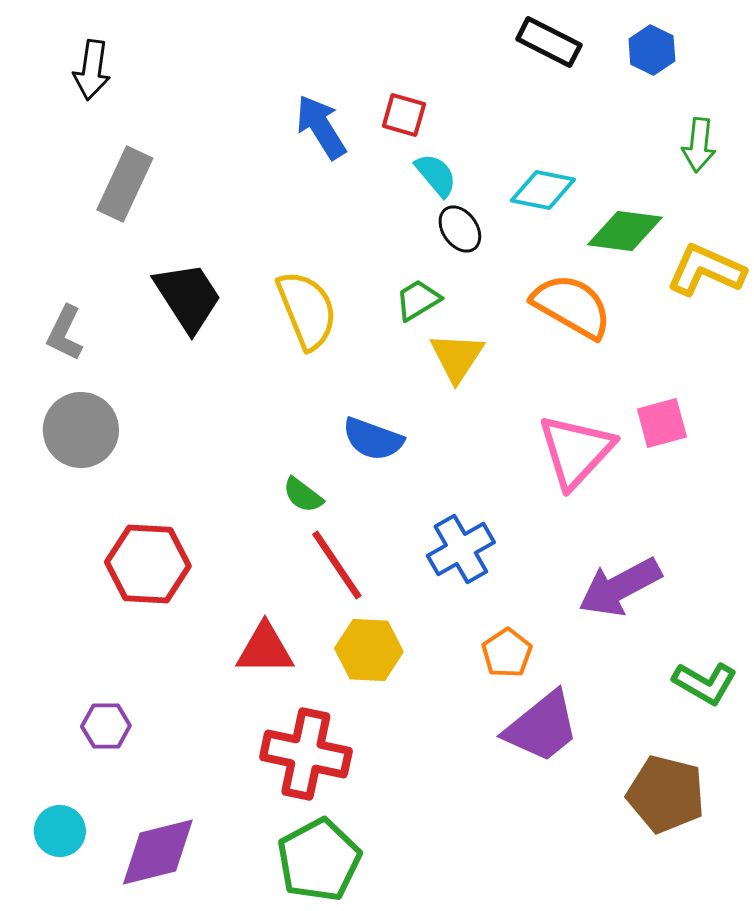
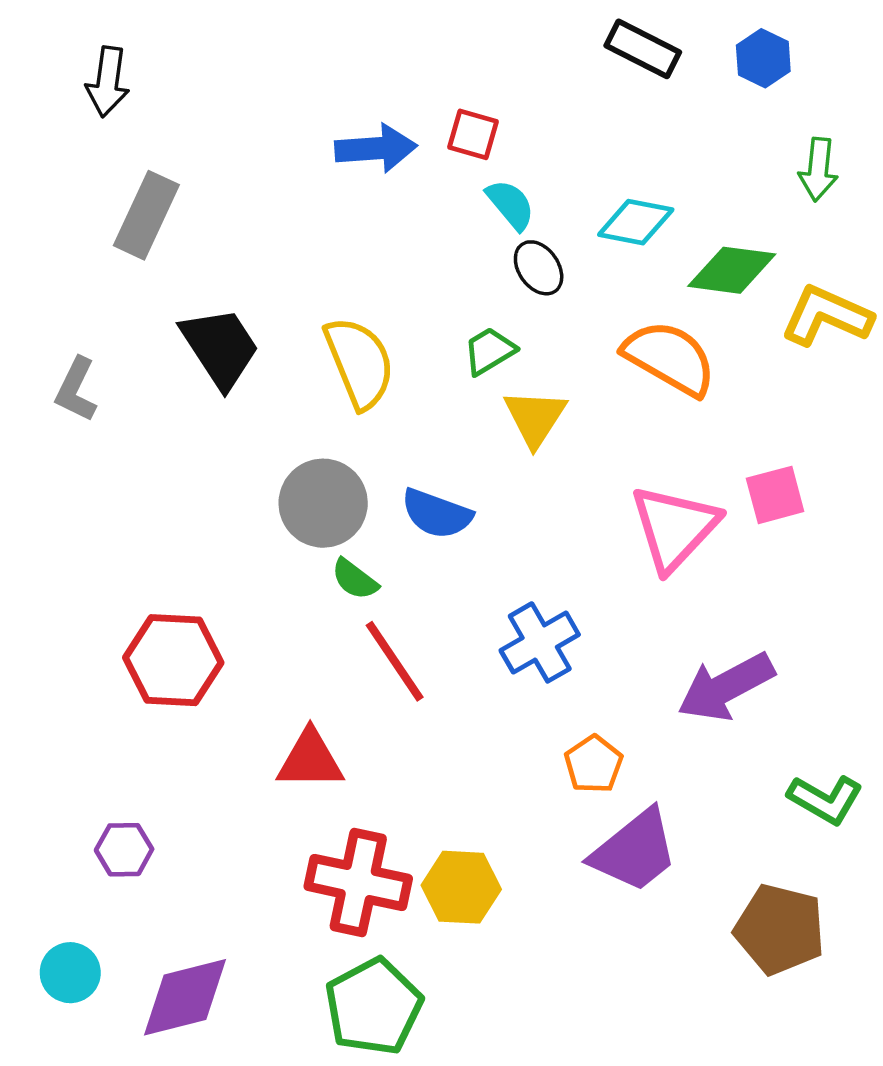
blue arrow: (321, 127) -> (376, 148), turned 118
gray circle: (81, 430) -> (323, 503), moved
yellow hexagon: (369, 650) -> (461, 887), moved

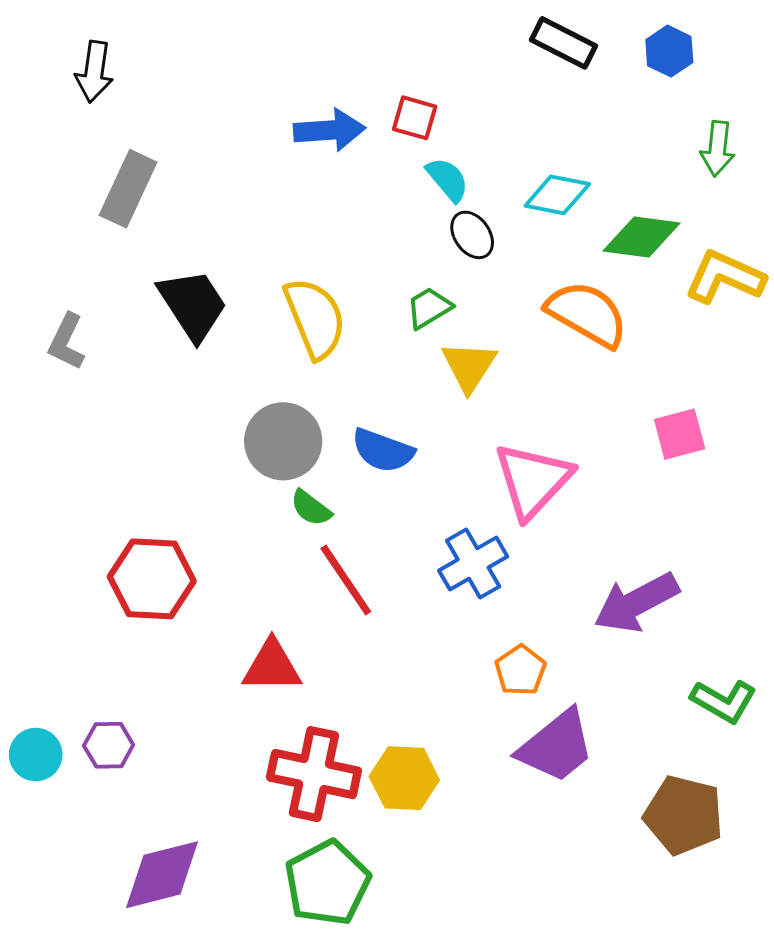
pink triangle: (674, 528) -> (533, 480), moved
cyan circle: (70, 973) -> (36, 755), moved

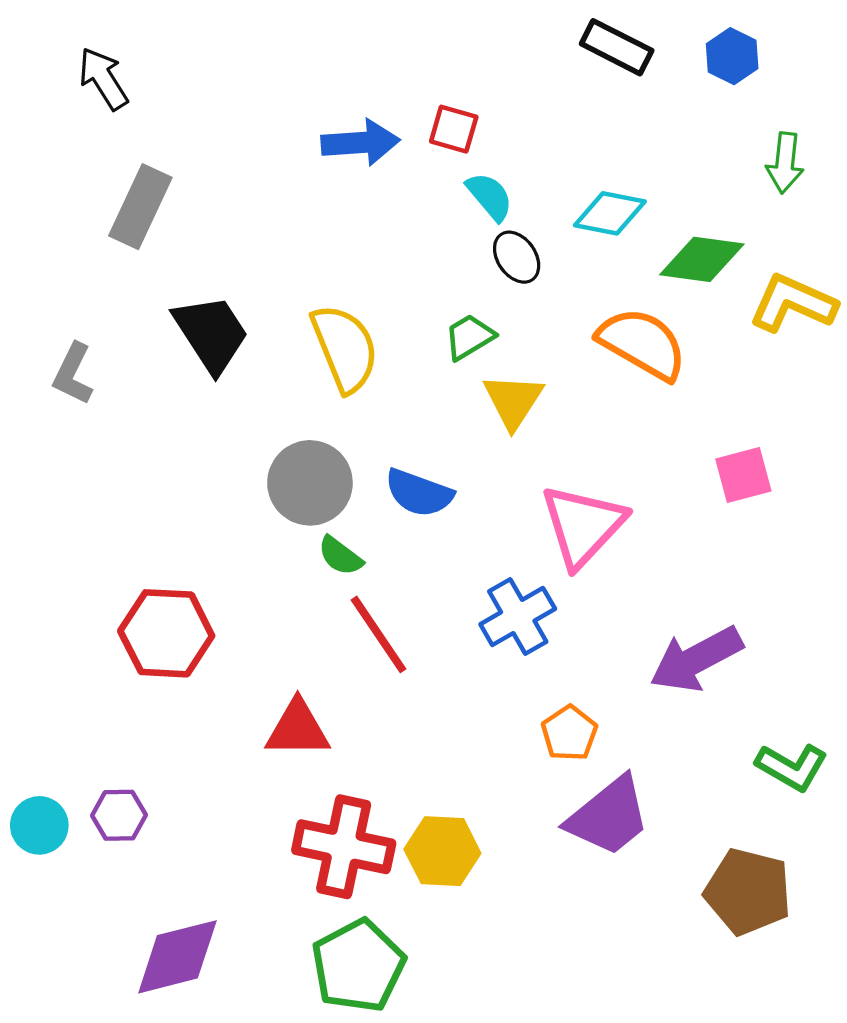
black arrow: (94, 72) -> (103, 79), turned 140

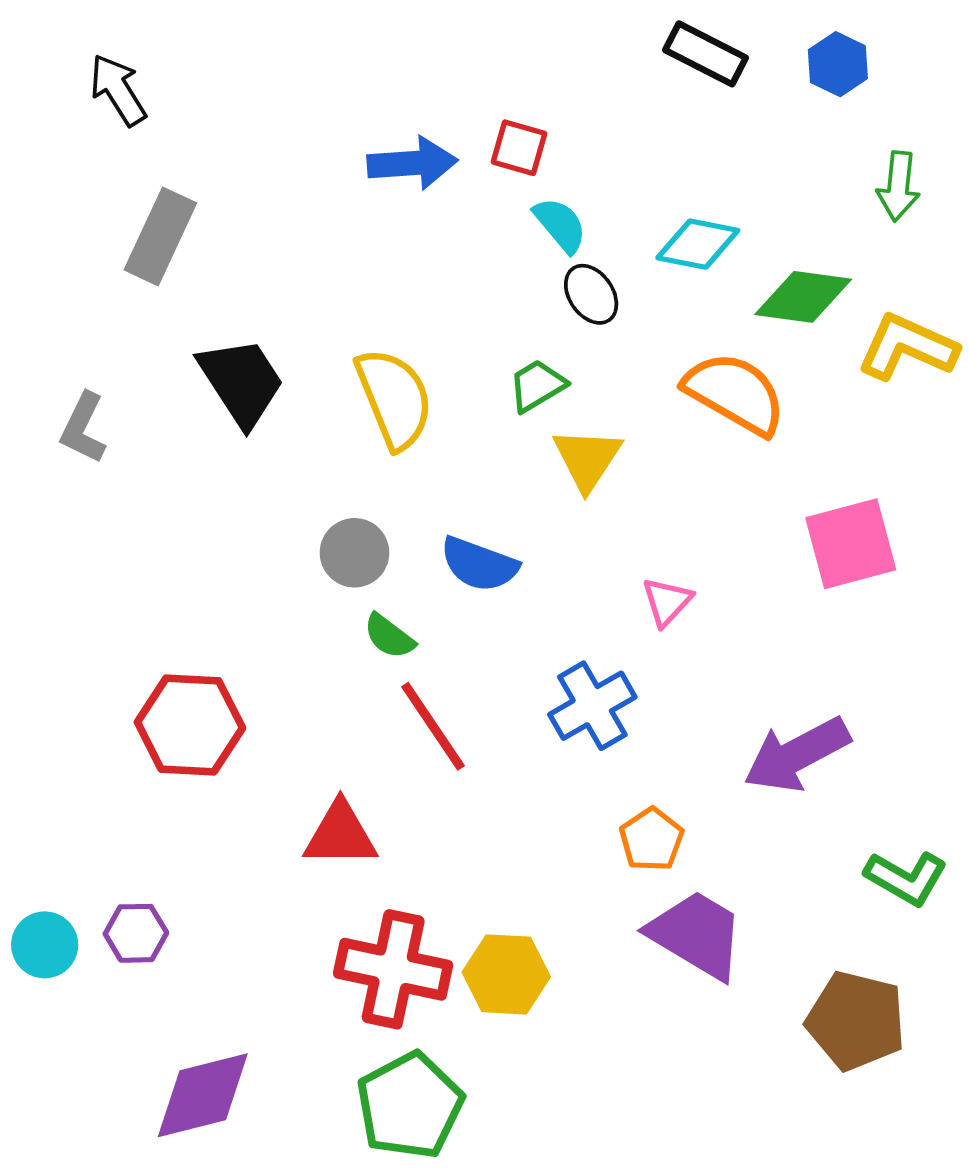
pink square: (743, 475) -> (851, 544), size x1.4
gray circle: (310, 483) -> (355, 553), size x0.7
pink triangle: (583, 526) -> (667, 602), size x0.5
purple trapezoid: (609, 816) -> (696, 935), turned -110

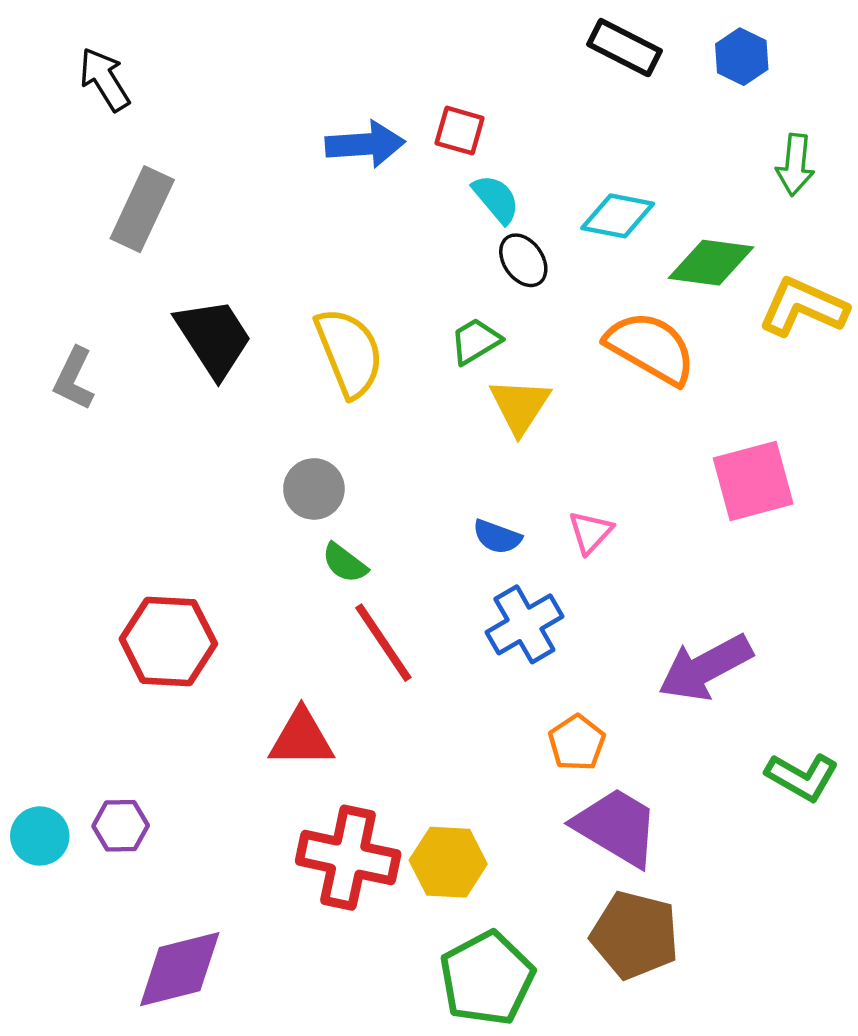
blue semicircle: (479, 564) -> (497, 537), moved, size x0.7
brown pentagon: (856, 1021) -> (635, 935), moved
green pentagon: (410, 1106) -> (487, 978), moved

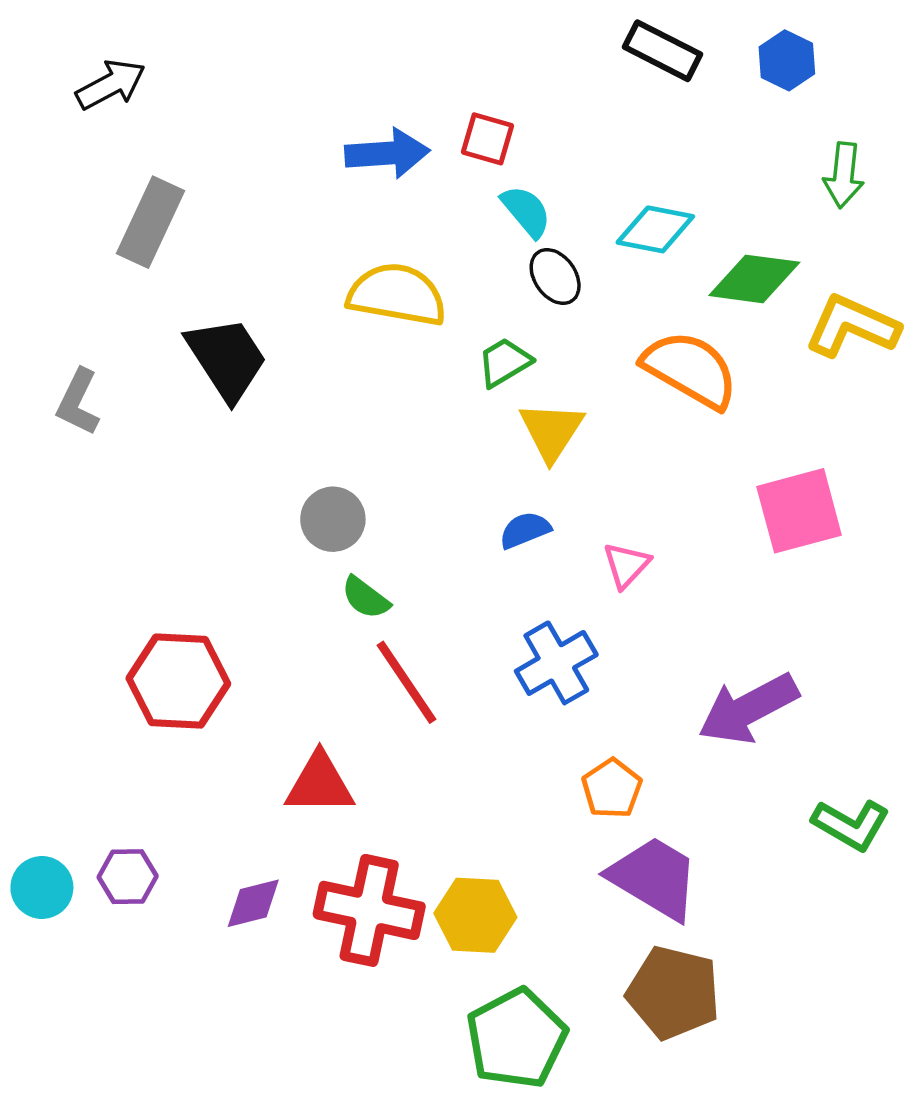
black arrow: (105, 79) -> (111, 85), turned 94
yellow semicircle: (349, 352) -> (397, 295), moved, turned -58
blue semicircle: (497, 537) -> (525, 530), moved, turned 138
purple diamond: (180, 969) -> (253, 903), moved, size x0.6

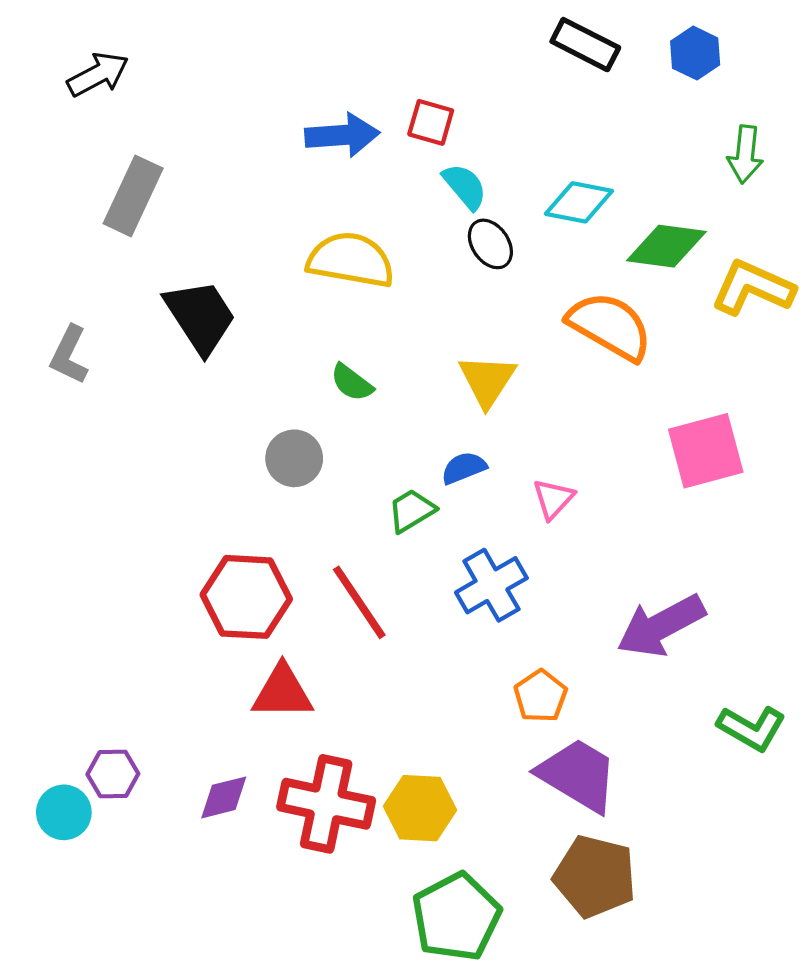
green trapezoid: (504, 362) -> (411, 511), moved
green semicircle: (366, 598) -> (352, 383), moved
red hexagon: (178, 681) -> (246, 597), moved
cyan circle: (42, 887) -> (64, 812), moved

